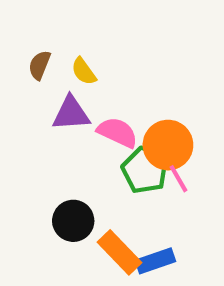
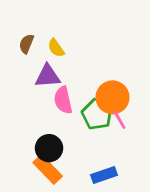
pink semicircle: (117, 132) -> (63, 100), moved, turned -128
orange rectangle: (120, 252) -> (48, 169), moved

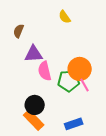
yellow semicircle: (56, 48) -> (65, 17), moved
green pentagon: (97, 114) -> (69, 81), turned -30

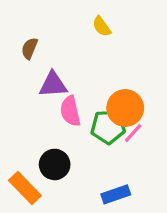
pink line: (85, 85) -> (133, 133), turned 72
orange rectangle: (34, 120) -> (25, 188), moved

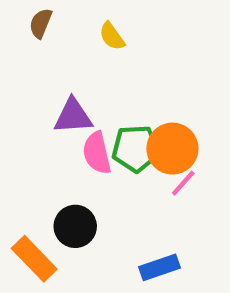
yellow semicircle: (102, 26) -> (112, 36), moved
brown semicircle: (30, 48) -> (41, 23), moved
green pentagon: (108, 127) -> (136, 149), moved

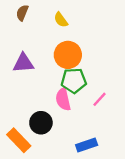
purple triangle: (73, 116) -> (23, 63), moved
orange circle: (172, 149) -> (68, 55), moved
pink semicircle: (97, 153) -> (63, 99), moved

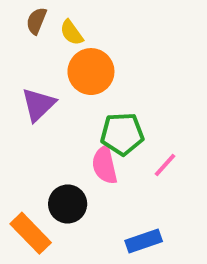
yellow semicircle: (61, 20) -> (72, 33), moved
orange circle: (68, 55) -> (91, 72), moved
purple triangle: (23, 63) -> (38, 105), turned -40

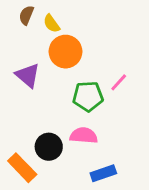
purple triangle: (38, 105) -> (28, 75), turned -36
pink semicircle: (105, 165) -> (84, 136), moved, turned 108
pink line: (165, 165) -> (119, 82), moved

